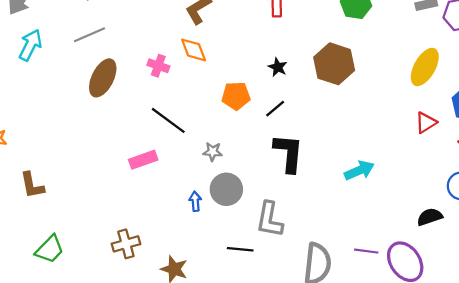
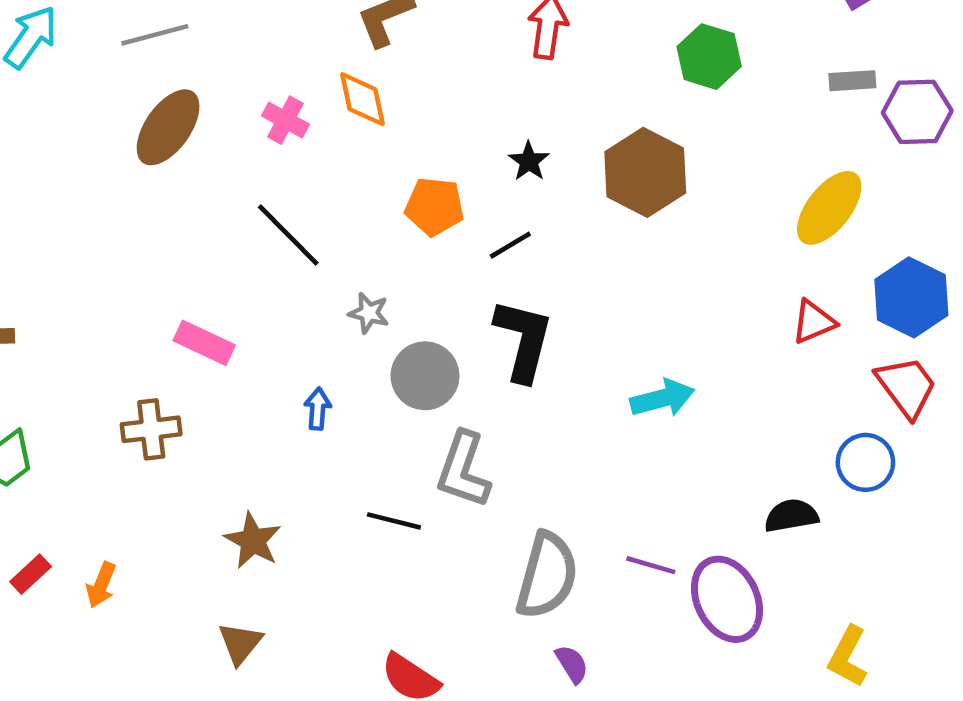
pink rectangle: (143, 160) -> (204, 343), moved, turned 36
gray circle: (226, 189) -> (425, 376), moved
brown cross: (126, 244) -> (151, 429), moved

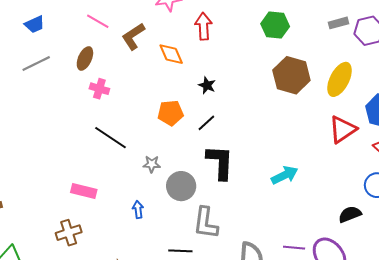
orange diamond: (362, 99) -> (171, 54), moved
brown ellipse: (168, 127) -> (85, 58), moved, size x0.7
brown hexagon: (645, 172) -> (291, 75), moved
red triangle: (814, 322) -> (343, 129), size x1.4

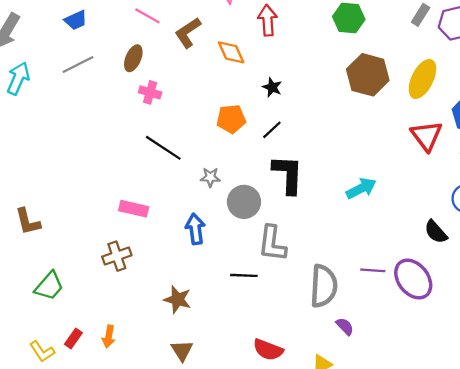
gray rectangle: (338, 23) -> (421, 15), turned -42
red triangle: (343, 129) -> (427, 136), turned -32
blue arrow: (138, 209) -> (195, 229), size x1.5
black semicircle: (350, 214) -> (436, 232), turned -110

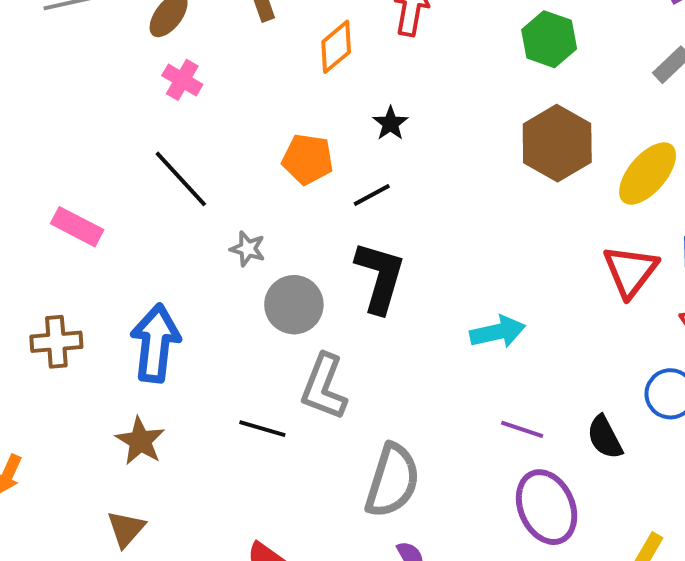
orange diamond: (231, 52) -> (336, 47), turned 60
pink rectangle: (134, 209) -> (77, 227), moved
blue arrow: (195, 229) -> (155, 343), moved, size x1.4
purple line: (373, 270) -> (522, 429), moved

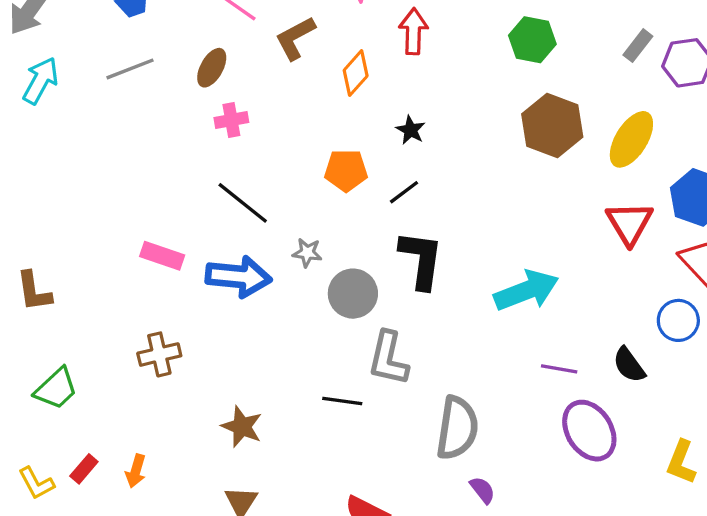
pink cross: (182, 80) -> (231, 120), turned -32
cyan arrow: (498, 332) -> (526, 291), size x1.4
blue arrow: (155, 343) -> (238, 277), moved, turned 98

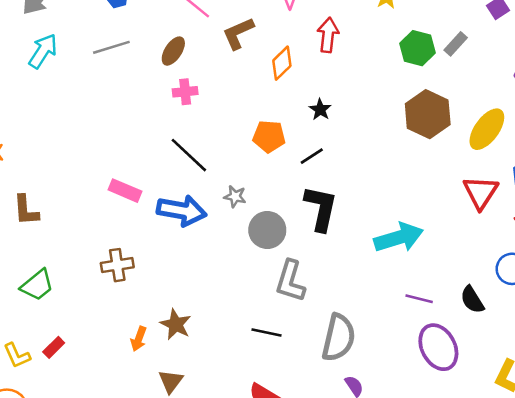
gray rectangle: (638, 46) -> (456, 44), moved
black line: (342, 401) -> (267, 332), moved
orange arrow: (136, 471) -> (139, 339), moved

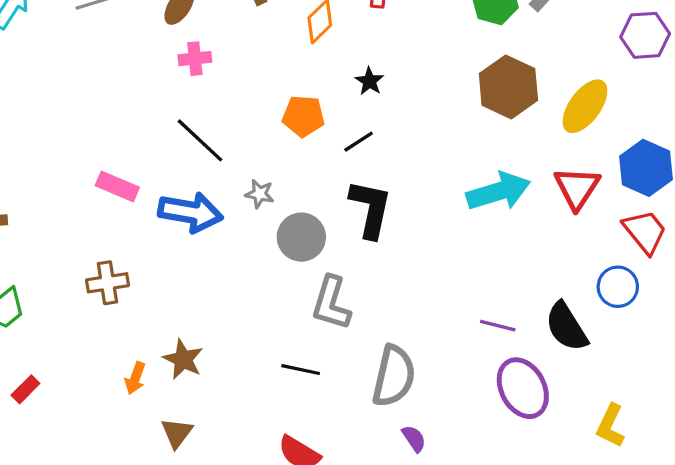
cyan arrow: (399, 238) -> (498, 191), moved
black semicircle: (472, 300) -> (566, 327), size x1.4

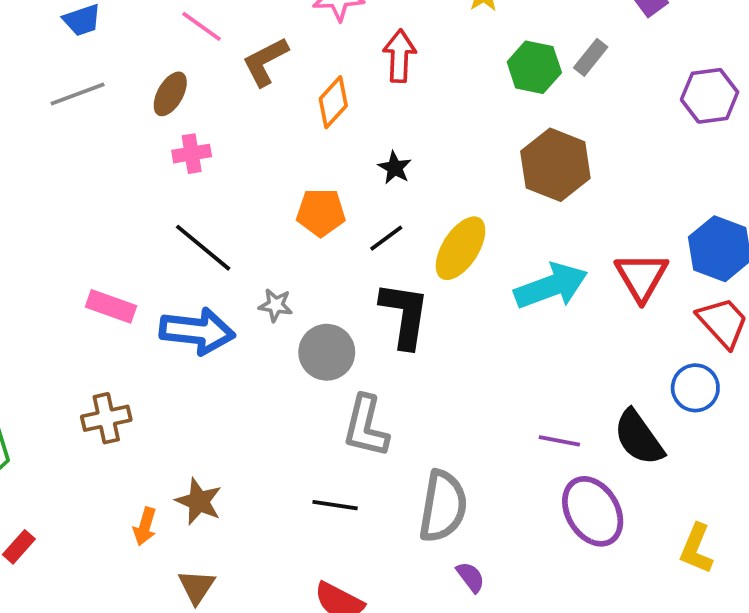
yellow ellipse: (585, 106) -> (461, 248), moved

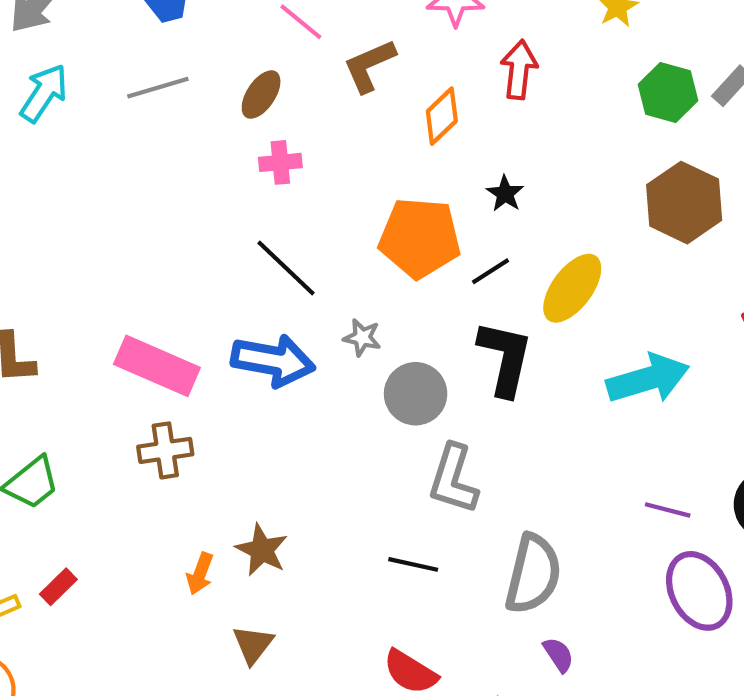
orange pentagon: (321, 212) -> (420, 238), size x1.5
cyan arrow: (551, 286) -> (648, 379), moved
pink rectangle: (111, 306) -> (157, 366), moved, size x1.5

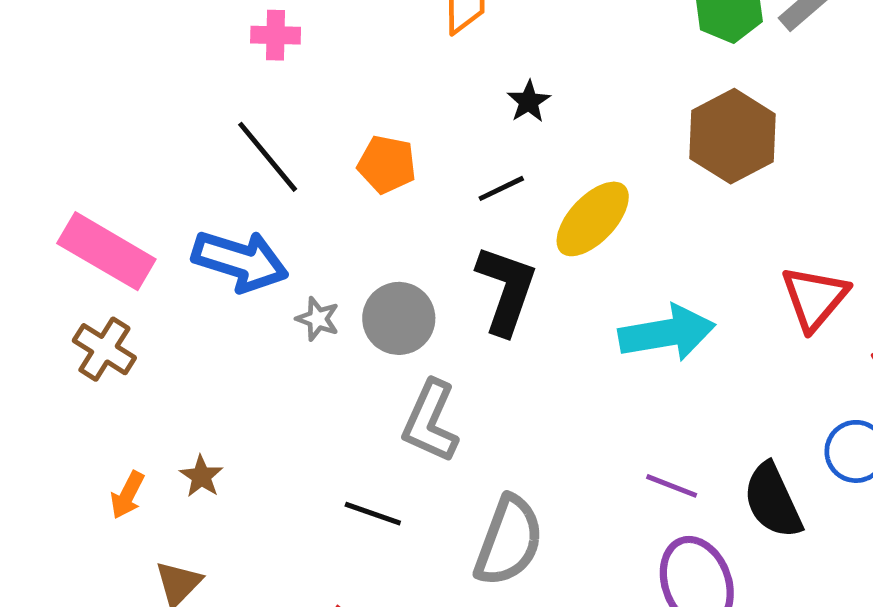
orange pentagon: (420, 238) -> (387, 164), moved, size x0.6
gray star: (362, 338) -> (318, 319), moved
brown cross: (165, 450) -> (104, 349), turned 34
brown star: (262, 550) -> (201, 476), size x0.7

